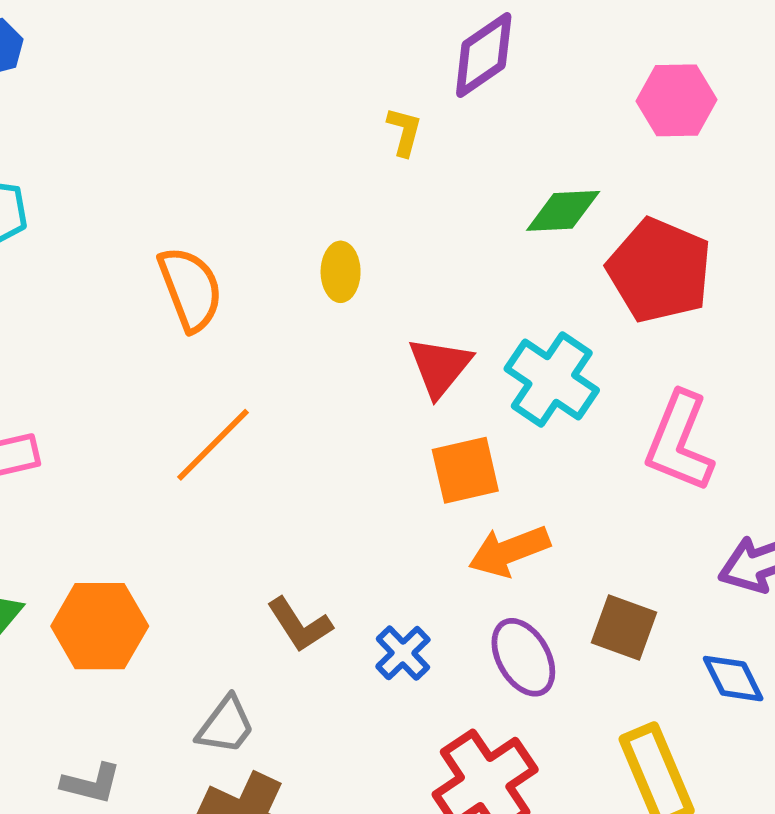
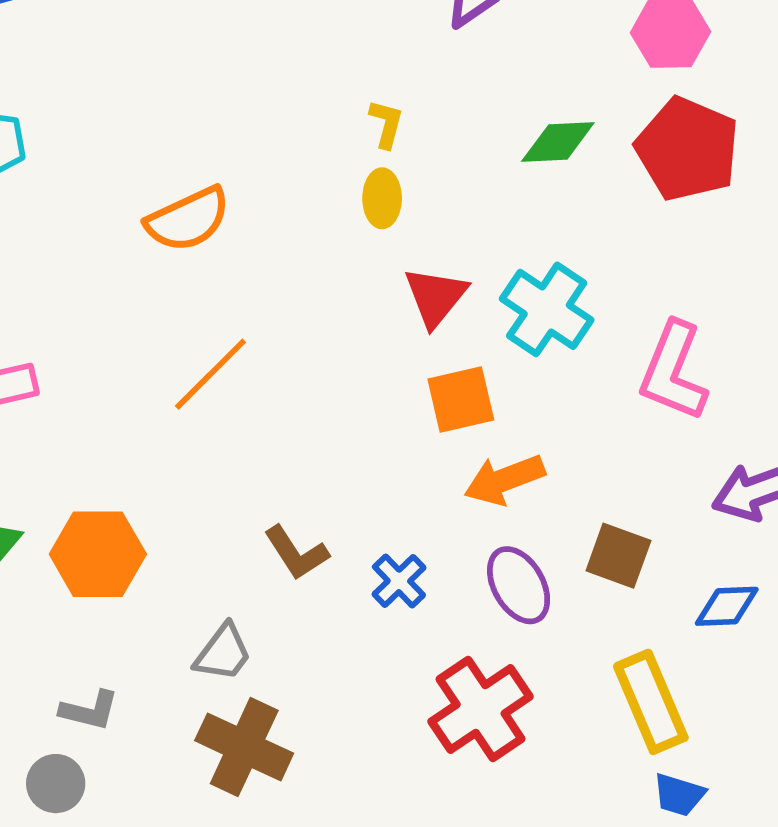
yellow L-shape: (404, 132) -> (386, 124), moved
red pentagon: (659, 270) -> (687, 149), moved
yellow ellipse: (341, 272) -> (382, 198), moved
orange semicircle: (190, 289) -> (188, 219), turned 86
blue diamond: (733, 679) -> (727, 606), turned -66

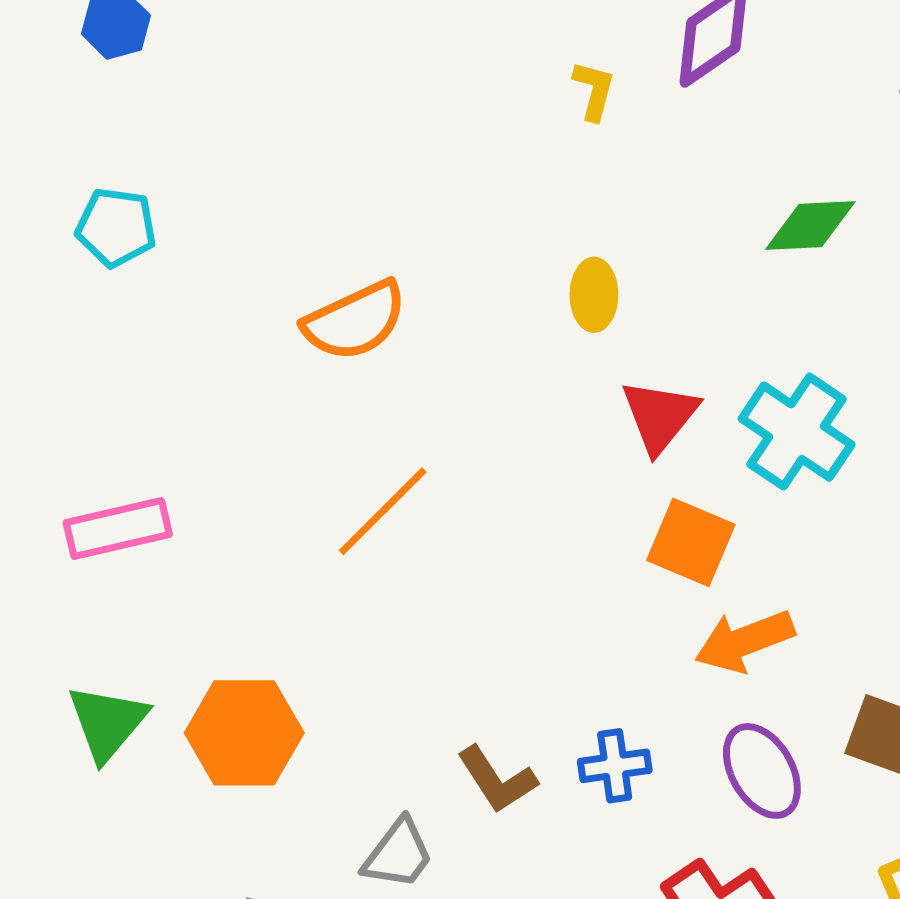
yellow L-shape: (386, 124) -> (594, 90), moved
orange square: (461, 399) -> (691, 542), turned 36
brown L-shape: (296, 553) -> (497, 780), moved
blue cross: (399, 581) -> (615, 766), turned 36

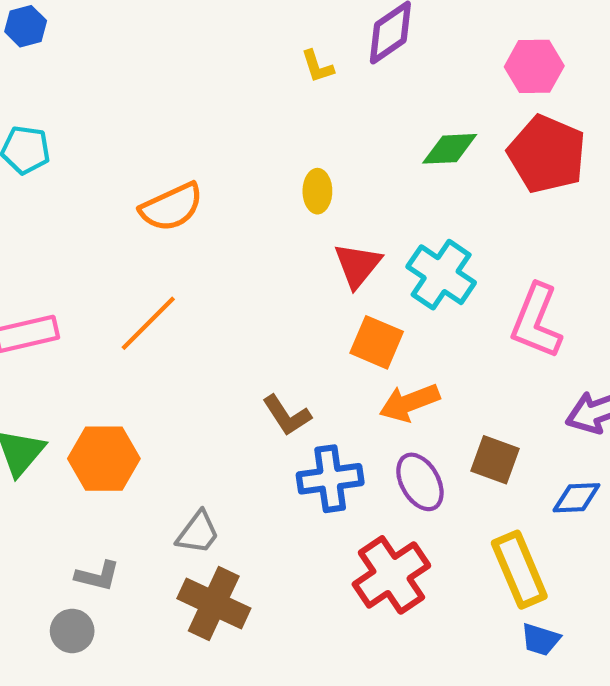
yellow L-shape: (594, 90) -> (317, 66), turned 147
orange line: (383, 511) -> (148, 323), moved
blue cross: (615, 766) -> (330, 479), size x1.5
brown L-shape: (497, 780) -> (287, 415), moved

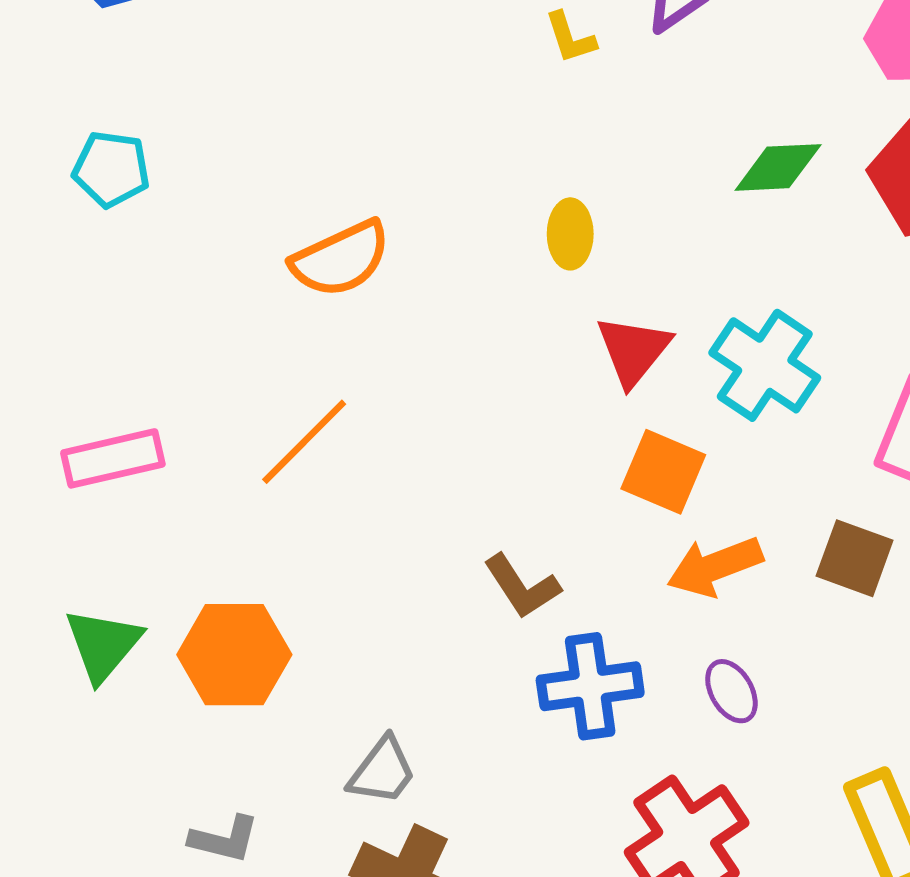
brown square: (495, 460) -> (855, 558), moved
purple ellipse: (420, 482) -> (731, 691), size x0.7

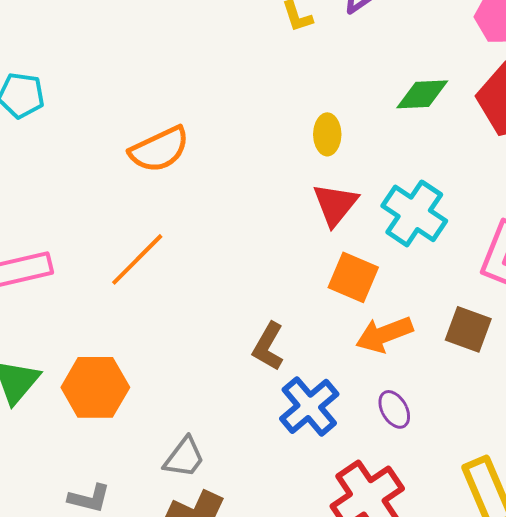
yellow ellipse: (570, 234) -> (327, 134), moved
brown L-shape: (522, 586) -> (268, 346), turned 63
blue cross: (590, 686) -> (309, 406), turned -32

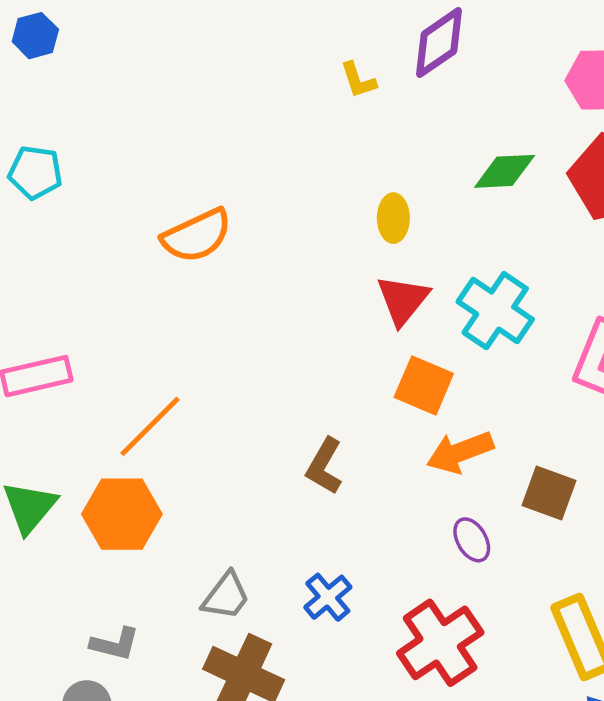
orange line: (137, 259) -> (150, 426), moved
brown square: (468, 329) -> (549, 493), moved
blue cross: (309, 406) -> (328, 597), moved, size x0.7

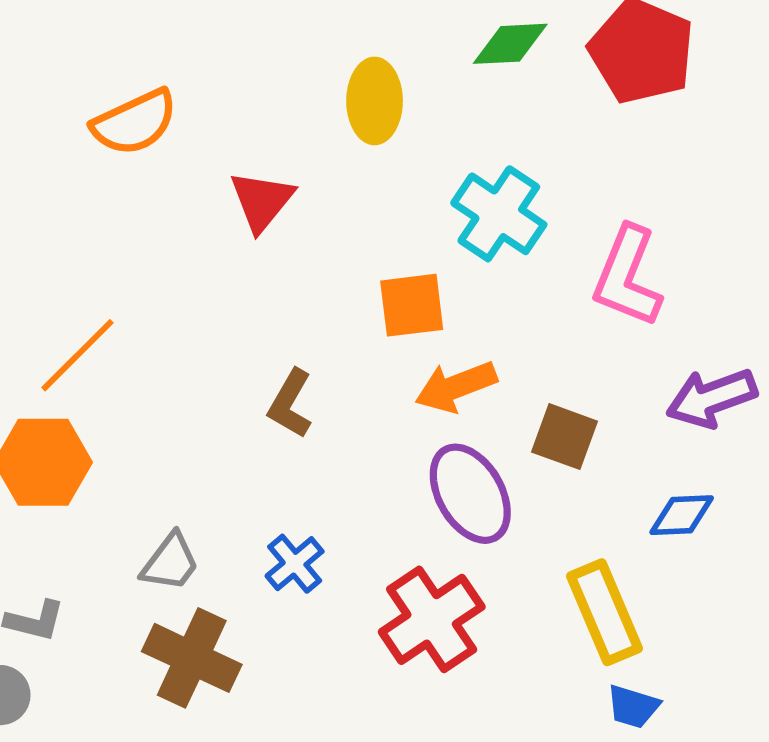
yellow ellipse: (393, 218) -> (375, 101), size x1.4
red triangle: (403, 300) -> (262, 201), moved
orange square: (424, 385) -> (412, 305), turned -30
purple ellipse: (472, 540) -> (470, 494), size x1.8

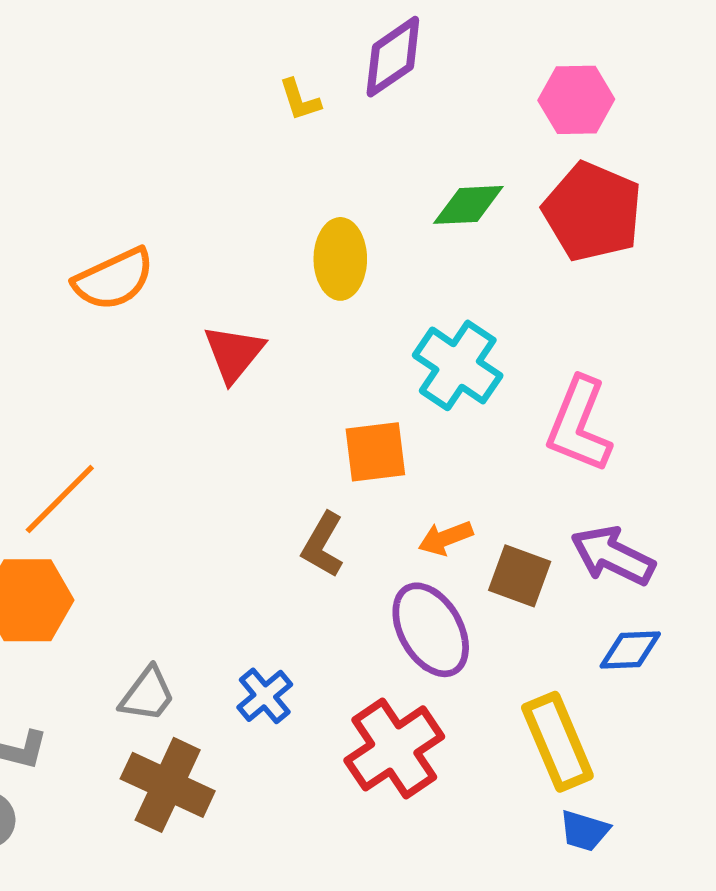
orange arrow: (456, 387) -> (445, 538), moved, size x0.7
purple arrow: (712, 398) -> (613, 556), moved, turned 46
brown L-shape: (290, 404) -> (323, 545), moved

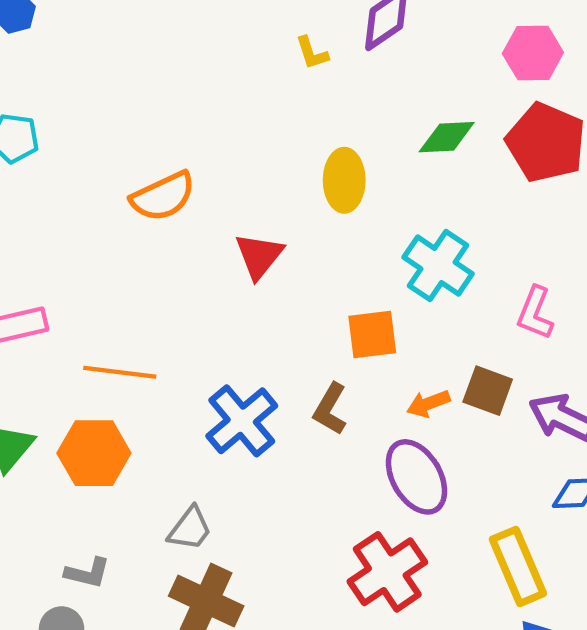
pink L-shape: (579, 425) -> (535, 313), size x0.7
orange line: (60, 499) -> (120, 372), turned 52
brown square: (520, 576) -> (488, 391), moved
blue cross: (265, 696) -> (242, 421), moved, size x1.6

